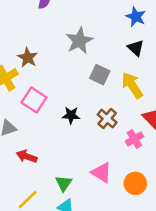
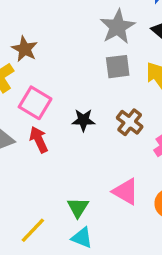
gray star: (79, 41) -> (118, 27), moved
gray square: (100, 75) -> (118, 67), turned -30
red arrow: (27, 156) -> (39, 140), moved, turned 48

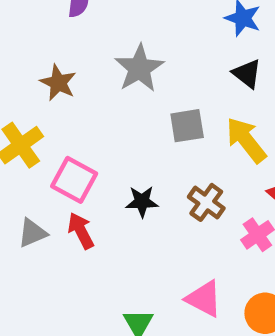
gray star: (118, 27) -> (139, 68), moved
brown star: (25, 49) -> (58, 83), moved

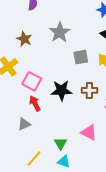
black star: (142, 202) -> (61, 90), size x1.5
brown cross: (206, 202) -> (89, 90), turned -35
gray triangle: (32, 233) -> (24, 124), moved

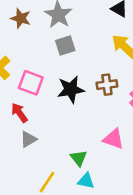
brown star: (24, 39) -> (21, 18), moved
gray square: (81, 57) -> (65, 45), moved
red arrow: (35, 103) -> (19, 113), moved

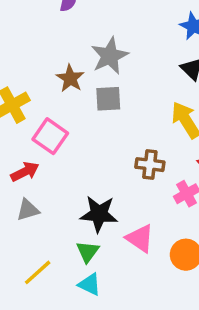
brown star: (21, 18) -> (70, 78), moved
black star: (71, 89) -> (99, 214), moved
red arrow: (19, 113) -> (25, 172), turned 84

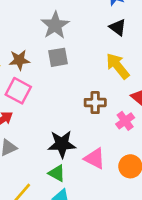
brown star: (70, 78) -> (19, 60), moved, turned -30
green triangle: (88, 252) -> (57, 173), turned -30

